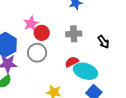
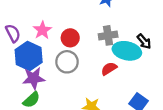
pink star: (31, 24) -> (42, 30), moved
cyan ellipse: (86, 71) -> (127, 51), moved

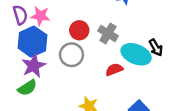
pink star: (42, 30) -> (40, 16), moved, turned 30
gray cross: (108, 35) -> (108, 33), moved, turned 30
purple star: (34, 78) -> (34, 66), turned -30

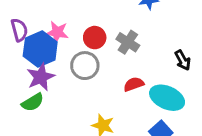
purple semicircle: (20, 15) -> (19, 30), moved
pink star: (40, 16) -> (57, 32), moved
cyan ellipse: (136, 54) -> (167, 98), moved

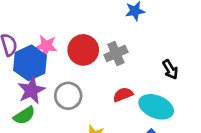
red circle: (95, 38) -> (83, 50), size x1.4
gray cross: (128, 42) -> (116, 54), turned 35
gray circle: (85, 66) -> (68, 96), moved

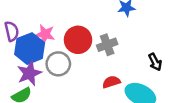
gray circle: (68, 96) -> (58, 64), moved

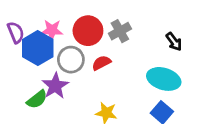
purple star: (29, 73) -> (55, 86), moved
red semicircle: (111, 82) -> (101, 63), moved

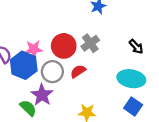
green semicircle: (37, 99) -> (28, 108), turned -90

